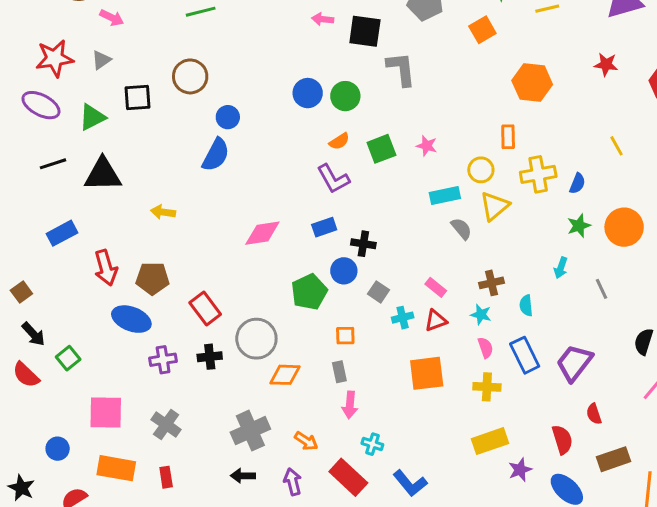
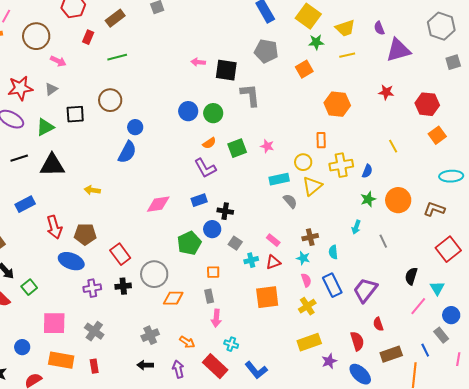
yellow cross: (487, 387) -> (307, 306), turned -36
gray cross: (250, 431) -> (150, 335), size x0.7

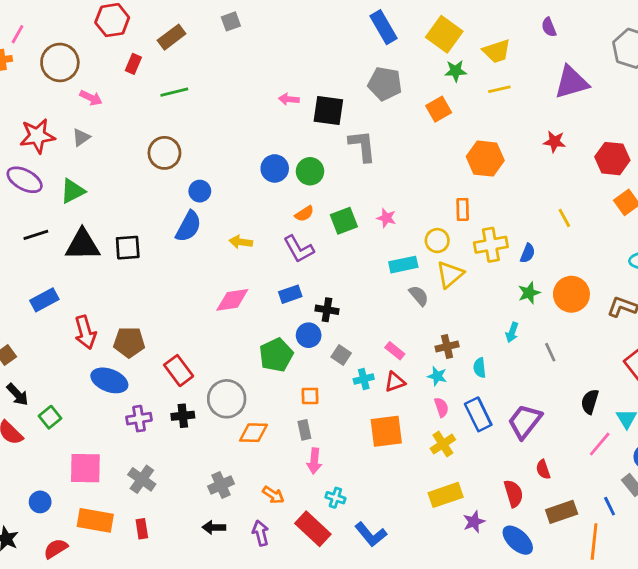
purple semicircle: (379, 28) -> (549, 27), moved
black square: (75, 114) -> (128, 248), moved
yellow arrow: (92, 190) -> (241, 242), moved

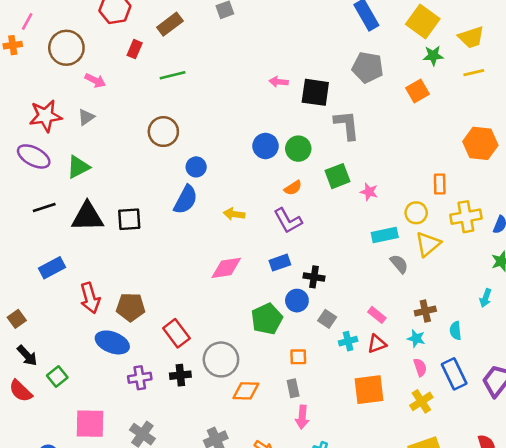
orange hexagon: (485, 159) -> (480, 143), moved
green square: (344, 221) -> (338, 176), moved

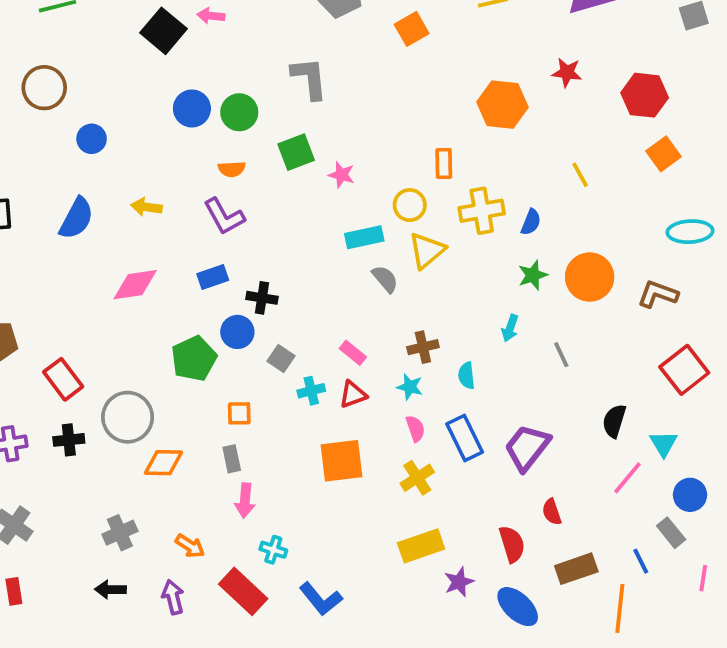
black square: (315, 92) -> (164, 31), moved, turned 32
orange semicircle: (293, 188) -> (232, 169), turned 30
blue semicircle: (186, 200) -> (76, 218), moved

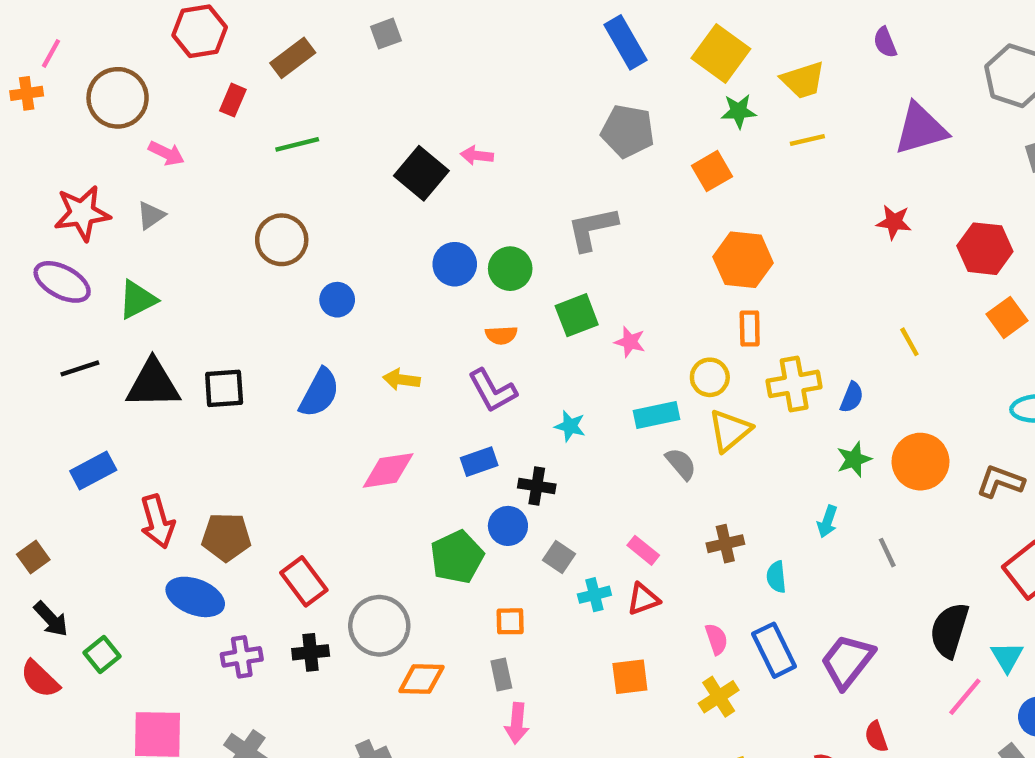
gray L-shape: (309, 78) -> (592, 229), turned -96
orange hexagon: (503, 105) -> (743, 260), moved
cyan star: (410, 387) -> (570, 426), moved
black semicircle: (614, 421) -> (949, 630), size x1.4
orange square: (342, 461) -> (630, 677), size x0.7

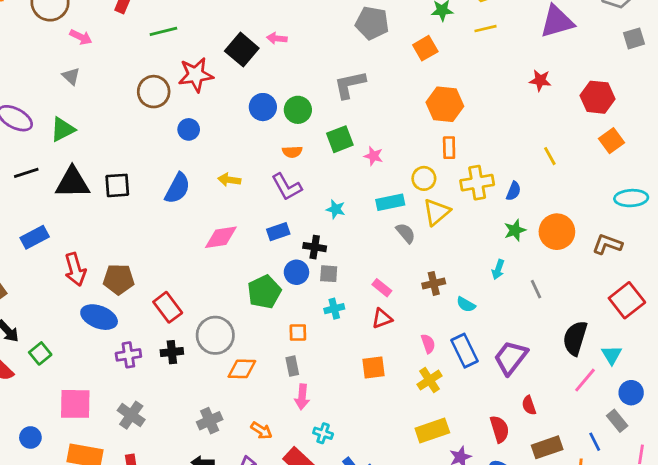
red star: (82, 213) -> (196, 75), moved
gray triangle: (151, 215) -> (71, 76), turned -42
gray square: (559, 557) -> (329, 274), moved, turned -30
cyan semicircle: (776, 577) -> (466, 304), turned -54
cyan cross: (594, 595) -> (334, 309), moved

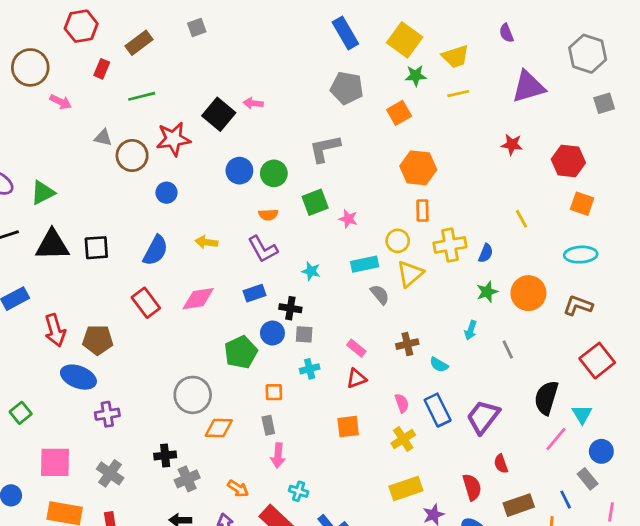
gray triangle: (71, 76) -> (103, 138), moved, turned -30
orange square: (612, 141) -> (582, 204), turned -35
cyan ellipse: (631, 198) -> (581, 255), moved
red rectangle: (168, 307) -> (146, 303), moved
black cross: (172, 352) -> (165, 455), moved

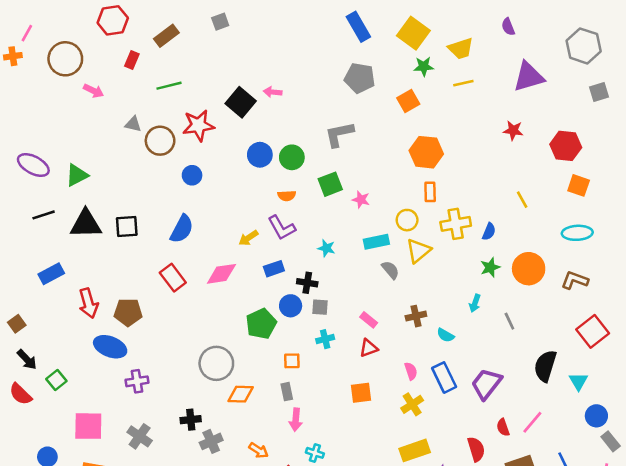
yellow arrow: (206, 242) -> (248, 238), moved, turned -42
pink line: (556, 439) -> (532, 422), moved
gray rectangle: (588, 479) -> (611, 441), moved

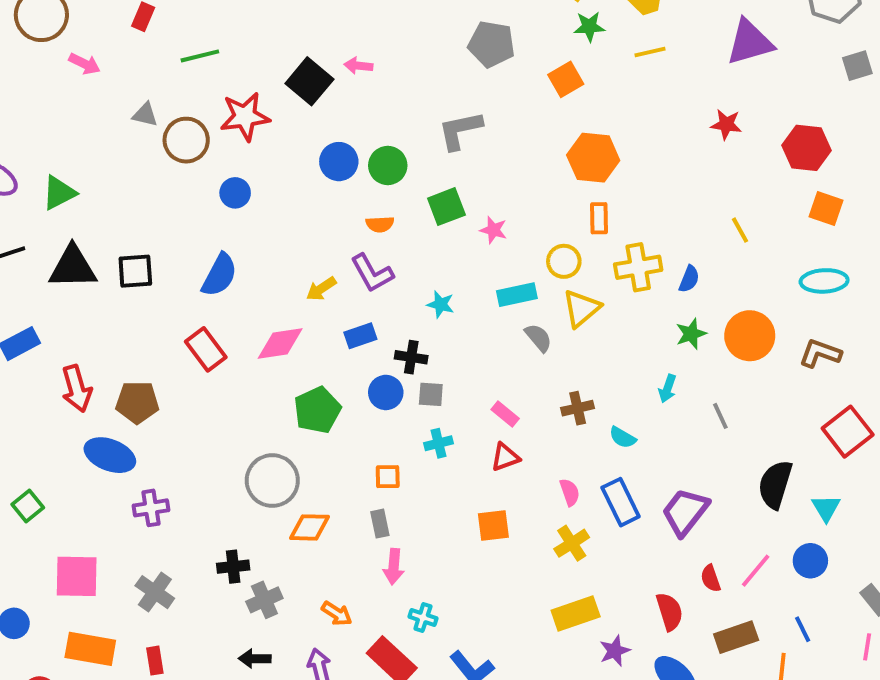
green pentagon: (261, 324) -> (317, 410), moved
blue circle: (596, 416) -> (810, 561), moved

